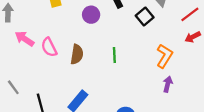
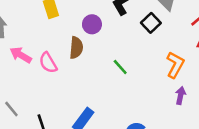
brown semicircle: (77, 54) -> (76, 48), moved
green line: (114, 55) -> (120, 67), turned -35

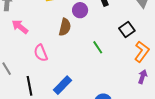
black square: (151, 23) -> (127, 30), moved
pink semicircle: (48, 63) -> (41, 53), moved

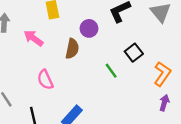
pink arrow: (20, 27) -> (34, 38), moved
black square: (127, 30) -> (134, 53), moved

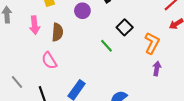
pink arrow: (34, 38) -> (35, 25), turned -126
brown semicircle: (72, 49) -> (57, 32), moved

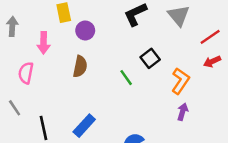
purple circle: (82, 11) -> (85, 30), moved
brown semicircle: (57, 32) -> (80, 66), moved
pink semicircle: (49, 61) -> (26, 73), moved, turned 36

